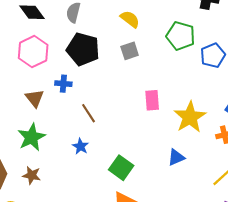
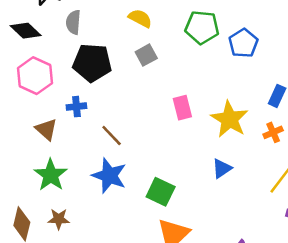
blue star: (81, 146) -> (109, 176), size x1.8

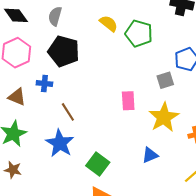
green pentagon: (202, 27) -> (139, 33), moved
gray square: (146, 55) -> (165, 80), moved
brown triangle: (46, 129) -> (17, 97), turned -30

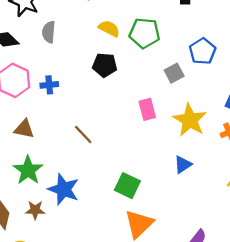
black pentagon: (64, 51) -> (105, 65), moved, size x0.7
gray square: (165, 80) -> (174, 73), moved
blue cross: (44, 83) -> (49, 85), moved
blue star: (60, 143) -> (64, 189), moved

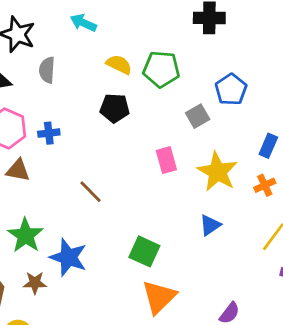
brown triangle: (24, 129) -> (18, 170), moved

